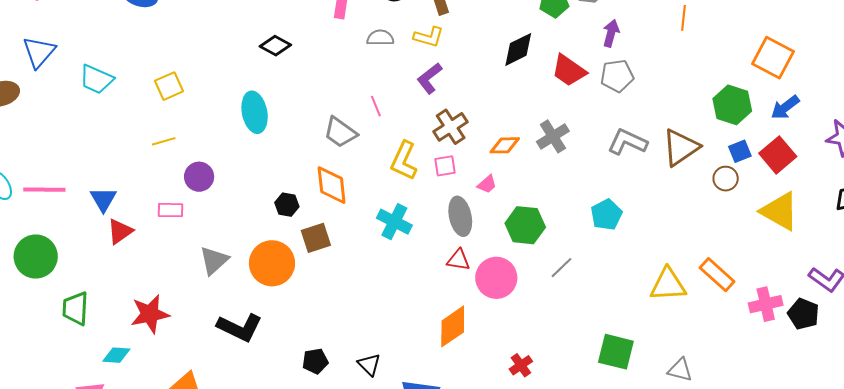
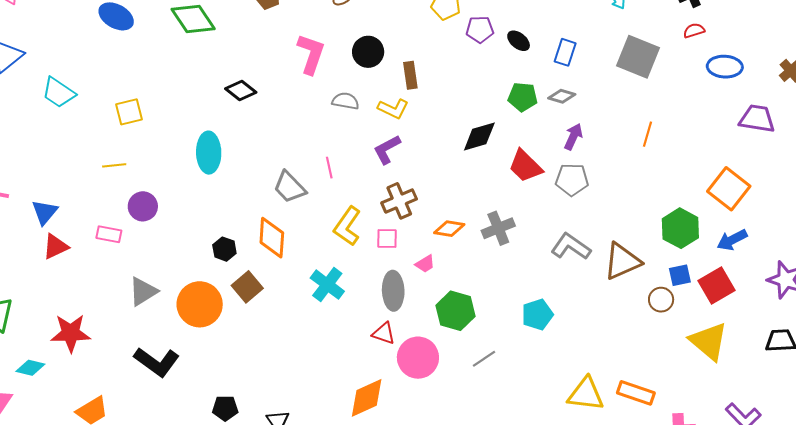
brown square: (316, 238) -> (247, 287), turned -32
orange rectangle: (717, 275) -> (636, 393), turned -33

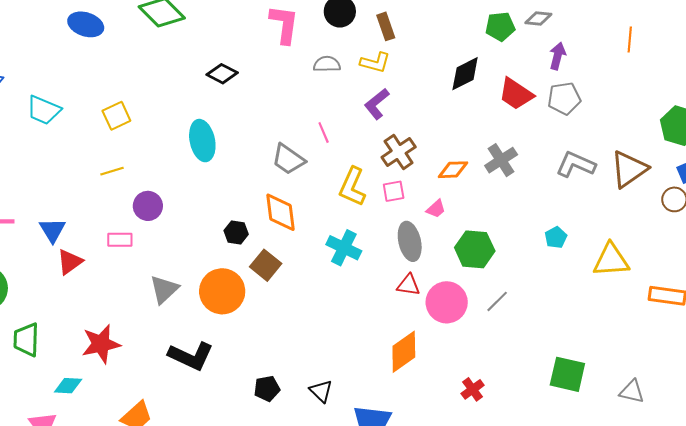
cyan pentagon: (537, 315) -> (556, 237), size x0.7
gray line: (484, 359) -> (497, 301), moved
yellow triangle: (586, 394) -> (611, 260), moved

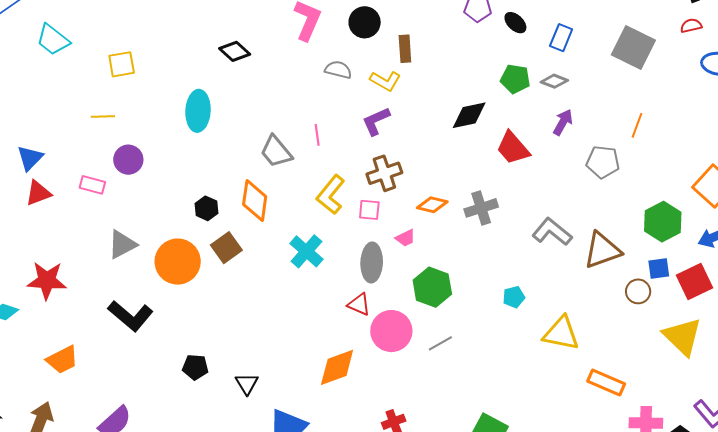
gray pentagon: (564, 98) -> (603, 162), moved

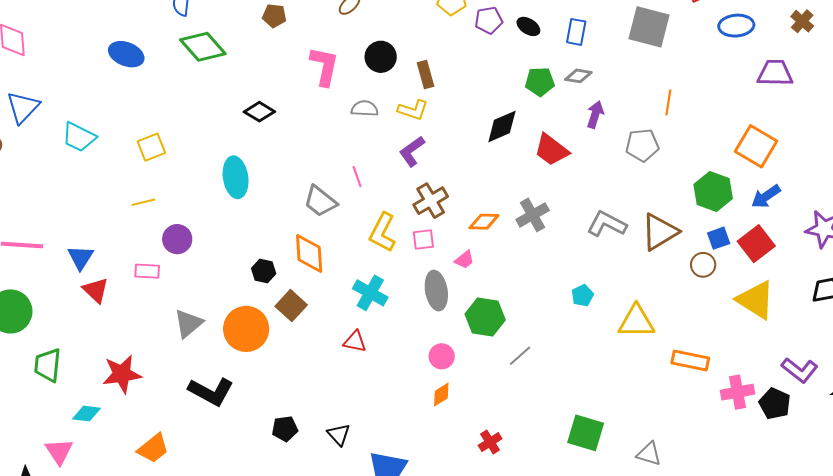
red triangle: (38, 193) -> (96, 290), turned -44
green hexagon: (432, 287) -> (485, 317), moved
red triangle: (359, 304) -> (355, 342), moved
pink circle: (391, 331) -> (442, 356), moved, size x0.6
orange diamond: (337, 367) -> (441, 395), moved, size x0.6

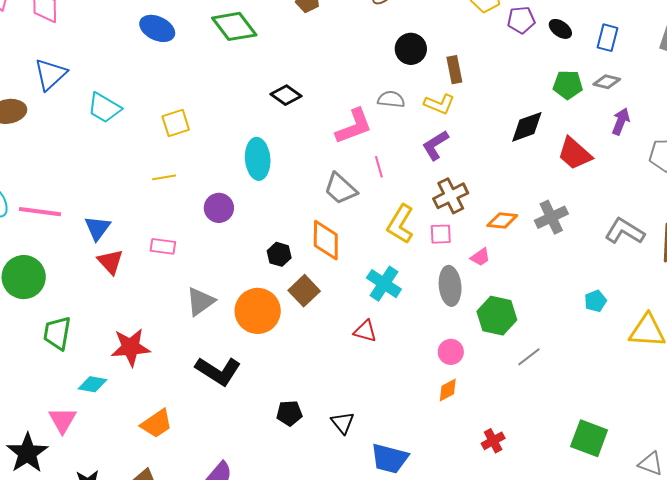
pink L-shape: (324, 66) -> (354, 126), moved, turned 54
purple circle: (177, 239) -> (219, 208), moved

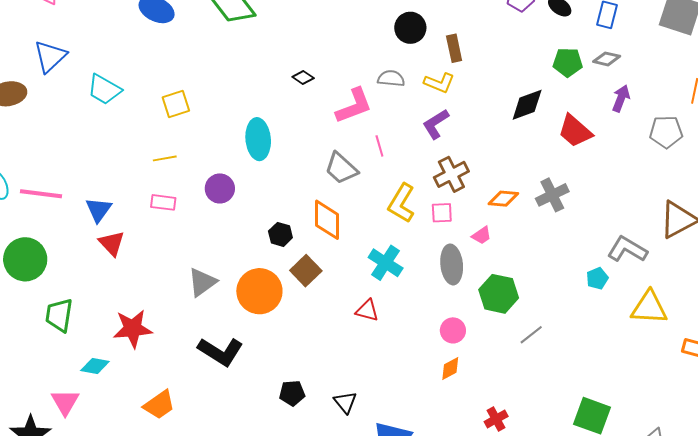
black diamond: (286, 95) -> (303, 78), moved, size x0.7
gray L-shape: (625, 231) -> (627, 249), moved
pink rectangle: (163, 246) -> (163, 202), moved

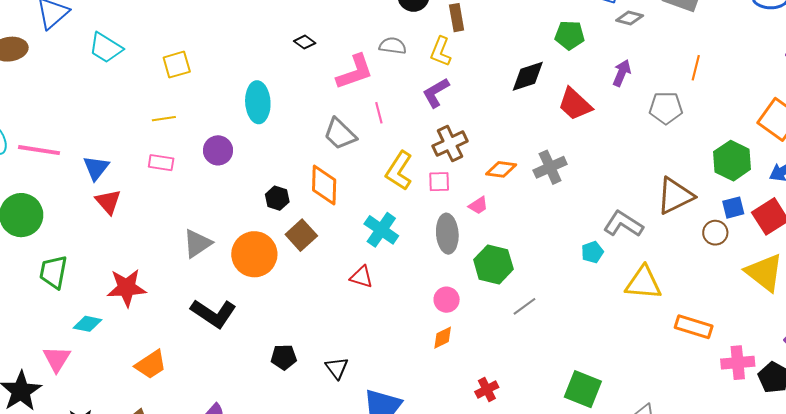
gray diamond: (607, 59) -> (630, 18), moved
yellow L-shape: (439, 83) -> (441, 52), turned 88

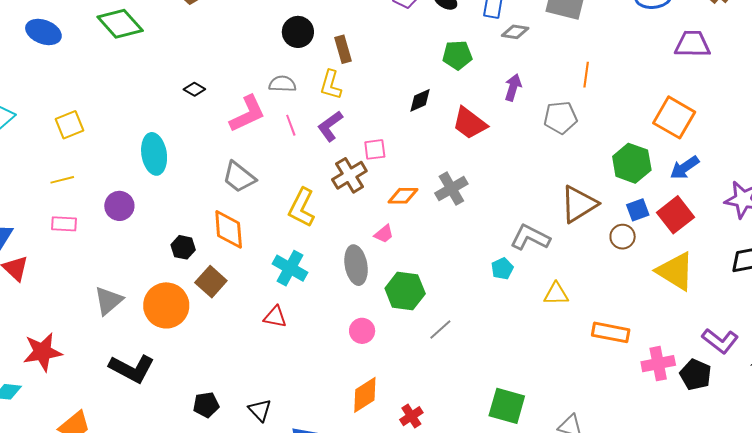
black diamond: (528, 76) -> (420, 100), size x0.7
pink line: (379, 113) -> (291, 125), moved
pink square: (439, 182) -> (375, 149), moved
yellow triangle: (643, 283) -> (556, 294), size x0.7
orange diamond: (443, 338) -> (365, 395), moved, size x1.5

